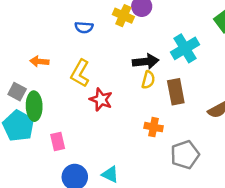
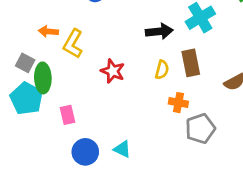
yellow L-shape: (80, 73) -> (73, 44), moved
yellow semicircle: (148, 80) -> (162, 70), moved
orange cross: (154, 127) -> (178, 103), moved

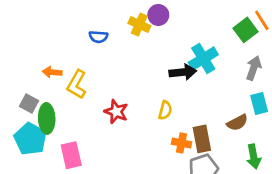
black arrow: (159, 31) -> (183, 72), moved
brown rectangle: (191, 63) -> (202, 139), moved
pink rectangle: (68, 115) -> (71, 155), size x1.4

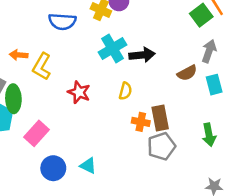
blue semicircle: (98, 37) -> (62, 22), size x1.5
cyan cross: (203, 59) -> (112, 49), moved
brown semicircle: (237, 123) -> (187, 73), moved
pink rectangle: (71, 155) -> (37, 133), turned 55

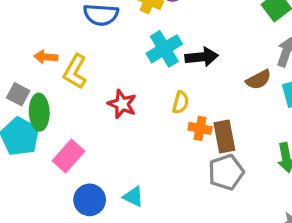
orange cross: (141, 122) -> (200, 128), moved

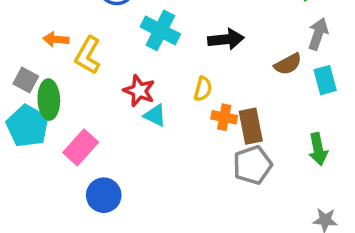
cyan cross: (164, 49) -> (160, 30), moved, turned -32
cyan triangle: (133, 197) -> (155, 115), moved

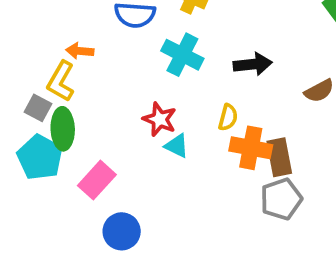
orange arrow: (56, 39) -> (80, 51), moved
yellow L-shape: (88, 55) -> (61, 81), moved
orange cross: (224, 117) -> (251, 148), size x1.5

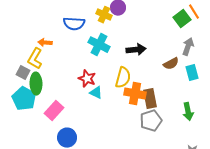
yellow semicircle: (228, 117) -> (123, 78), size x1.5

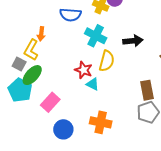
orange arrow: (45, 43) -> (41, 34), turned -88
yellow semicircle: (123, 78) -> (107, 61), moved
green ellipse: (36, 84) -> (32, 75), turned 45
orange cross: (135, 94) -> (101, 122), moved

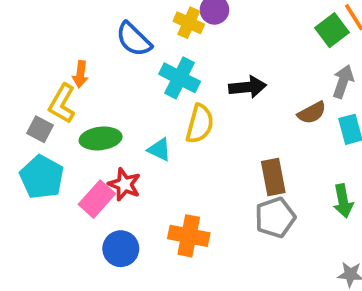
blue semicircle: (70, 15) -> (134, 39), turned 40
red star: (84, 70) -> (124, 184), moved
green ellipse: (32, 75) -> (101, 138), moved, turned 40
cyan triangle: (93, 84) -> (159, 149), moved

